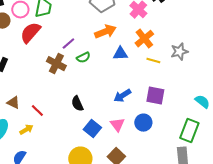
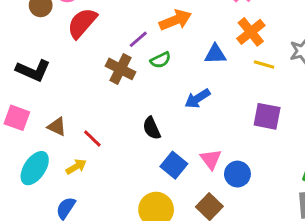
orange arrow: (105, 32) -> (175, 20), moved
blue arrow: (122, 96) -> (197, 99), moved
blue circle: (143, 123) -> (237, 174), moved

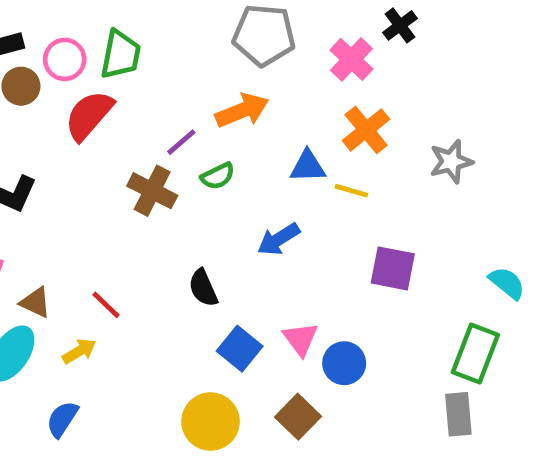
yellow line: (264, 64) -> (351, 191), moved
brown triangle: (57, 127) -> (36, 302), moved

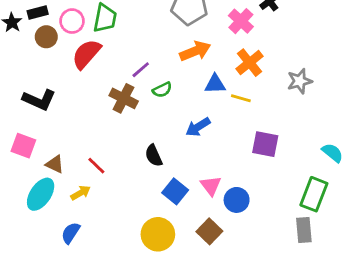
orange arrow: (242, 110) -> (195, 51), moved

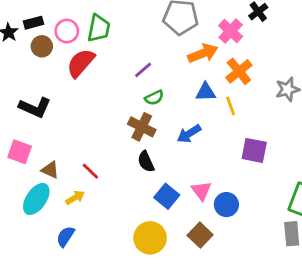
orange arrow: (195, 51) -> (203, 53), moved
purple line: (141, 70) -> (143, 70), moved
brown cross: (124, 98) -> (142, 127), moved
yellow line: (241, 98) -> (231, 106), turned 54

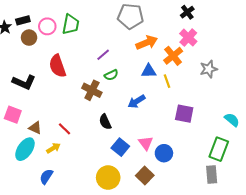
pink cross: (231, 31) -> (188, 38), moved
red semicircle: (81, 63) -> (57, 66), moved, turned -60
brown cross: (142, 127) -> (92, 90), moved

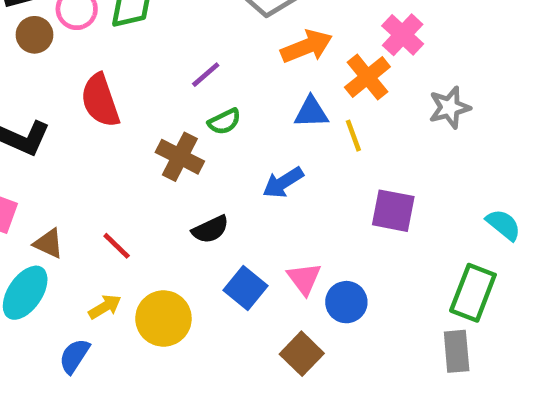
black semicircle: (105, 122) -> (210, 229), turned -91
yellow arrow: (53, 148) -> (105, 307), moved
yellow circle: (108, 178) -> (163, 318), moved

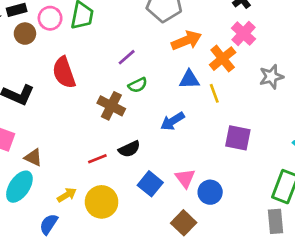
red line: (117, 246) -> (97, 159), moved, turned -66

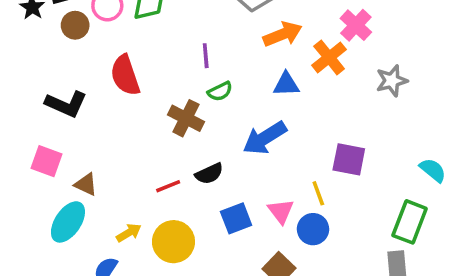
purple line: (127, 57) -> (206, 56), turned -54
yellow line: (214, 93) -> (318, 193), moved
blue arrow: (173, 121) -> (265, 138), size x1.4
blue square: (150, 184) -> (236, 218), turned 30

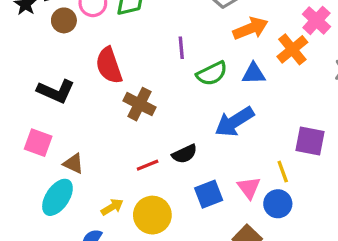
green semicircle: (220, 91) -> (212, 73), moved, size x1.4
brown cross: (186, 118) -> (140, 104), moved

